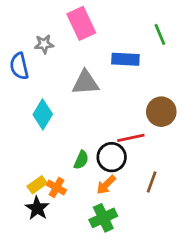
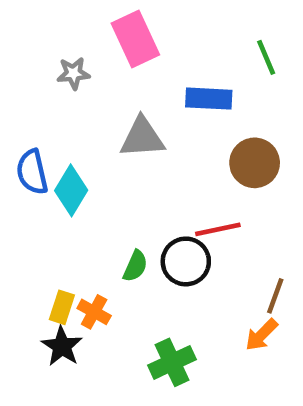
blue semicircle: (19, 66) -> (32, 172), moved
brown circle: (161, 112) -> (255, 163), moved
brown line: (152, 182) -> (275, 296), moved
yellow rectangle: (37, 185) -> (62, 307), turned -36
orange arrow: (106, 185) -> (261, 335), moved

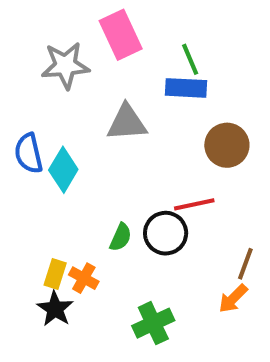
green line: (266, 57) -> (190, 59), moved
gray star: (73, 73) -> (65, 65), size x1.6

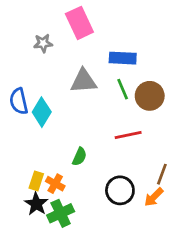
green line: (190, 59) -> (123, 89), moved
gray star: (65, 65) -> (43, 43), size x0.6
black circle: (166, 233) -> (120, 190), moved
green cross: (153, 323) -> (61, 213), moved

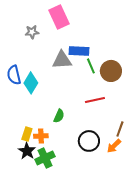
blue rectangle: (123, 58) -> (79, 51), moved
orange cross: (55, 184) -> (41, 136), turned -32

